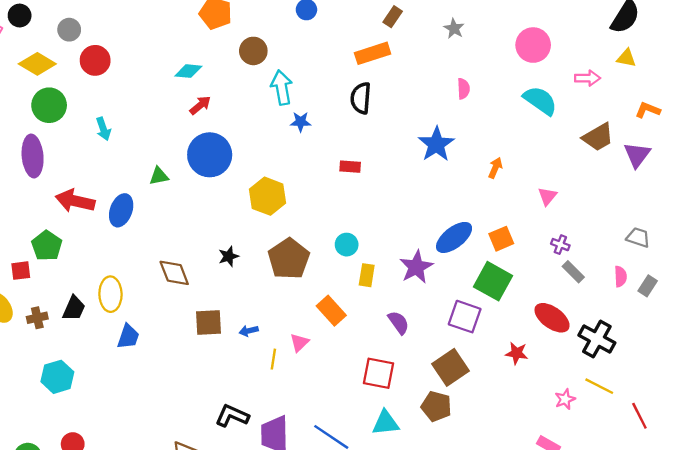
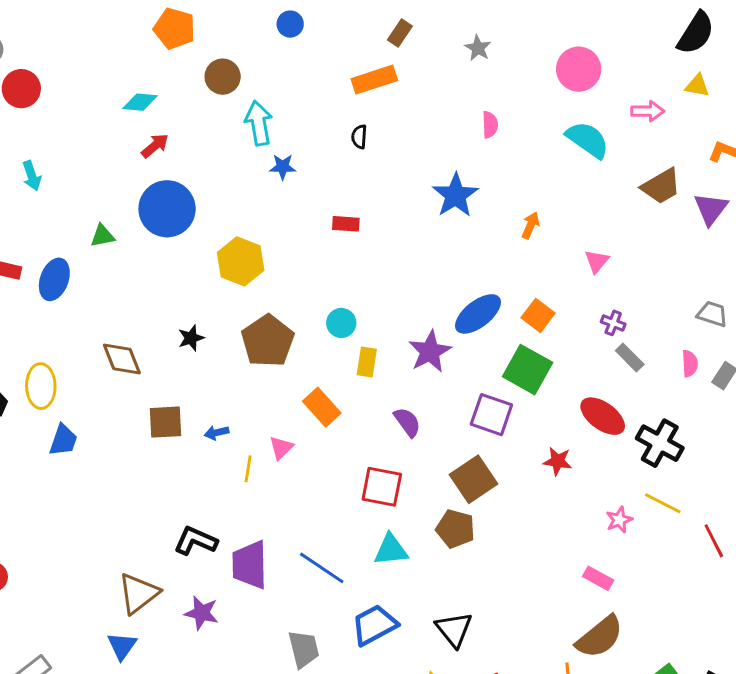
black semicircle: (361, 98) -> (359, 137), size x0.6
orange square: (501, 239) -> (538, 315), turned -30

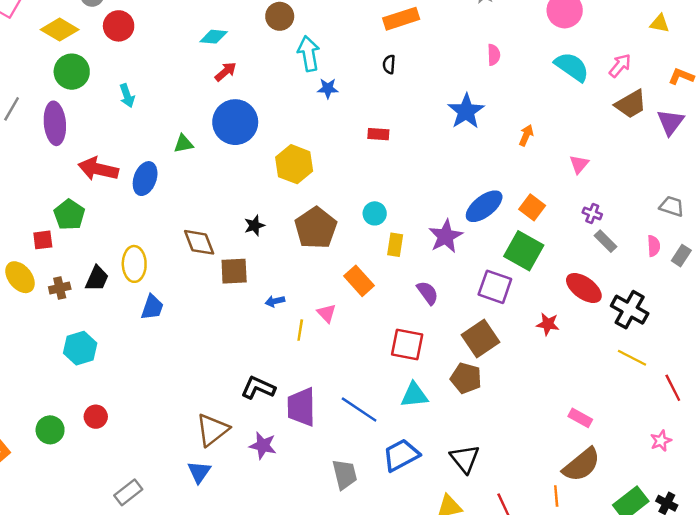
pink arrow: (648, 111) -> (620, 66), moved, turned -50
brown square: (166, 422) -> (234, 271), moved
pink triangle: (281, 448) -> (327, 313), turned -30
pink star: (619, 520) -> (661, 441), moved

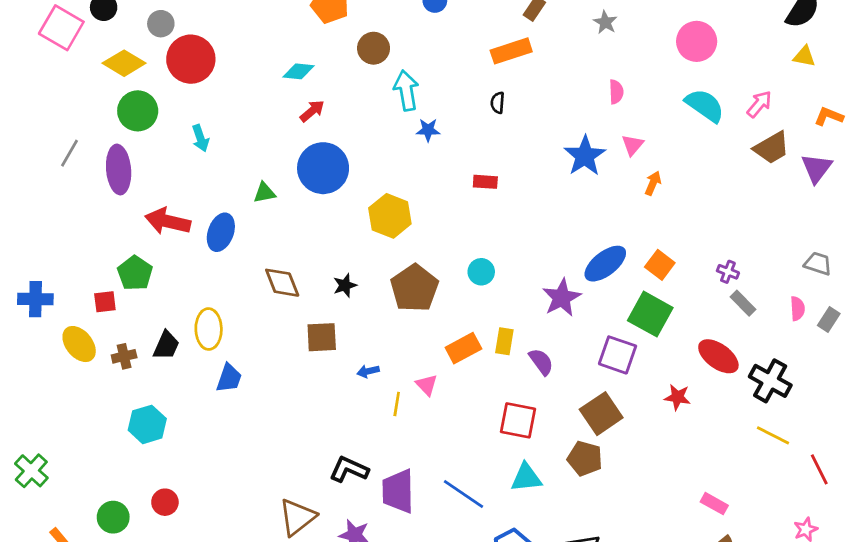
red circle: (119, 26) -> (191, 59), size x1.4
pink triangle: (579, 164) -> (633, 145), moved
brown diamond: (199, 242) -> (282, 283), moved
yellow rectangle: (395, 245) -> (504, 341), moved
orange rectangle: (359, 281) -> (463, 348), turned -76

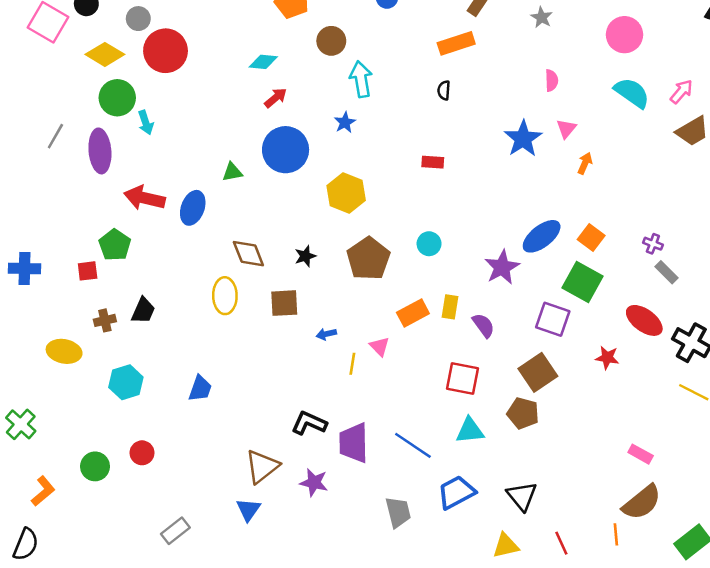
blue star: (428, 130) -> (345, 122), moved, turned -30
cyan arrow: (200, 138) -> (146, 122), moved
yellow ellipse: (209, 329) -> (225, 296), moved
yellow ellipse: (79, 344) -> (64, 351), moved, turned -40
blue trapezoid: (229, 378) -> (200, 388), moved

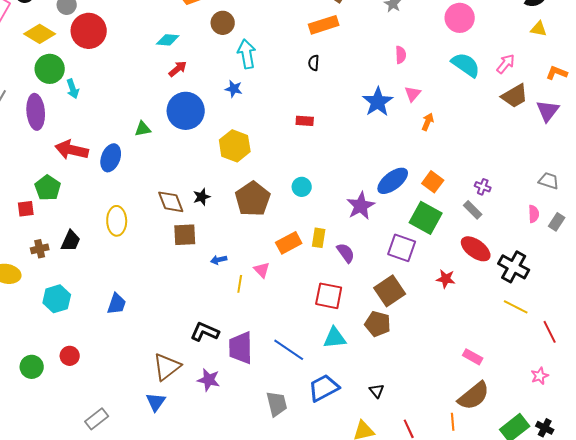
blue star: (345, 122) -> (234, 89), turned -30
brown diamond: (248, 254) -> (171, 202), moved
gray rectangle: (667, 272) -> (473, 210), moved
yellow ellipse: (225, 296) -> (117, 221), moved
black triangle: (522, 496) -> (377, 391), size x0.6

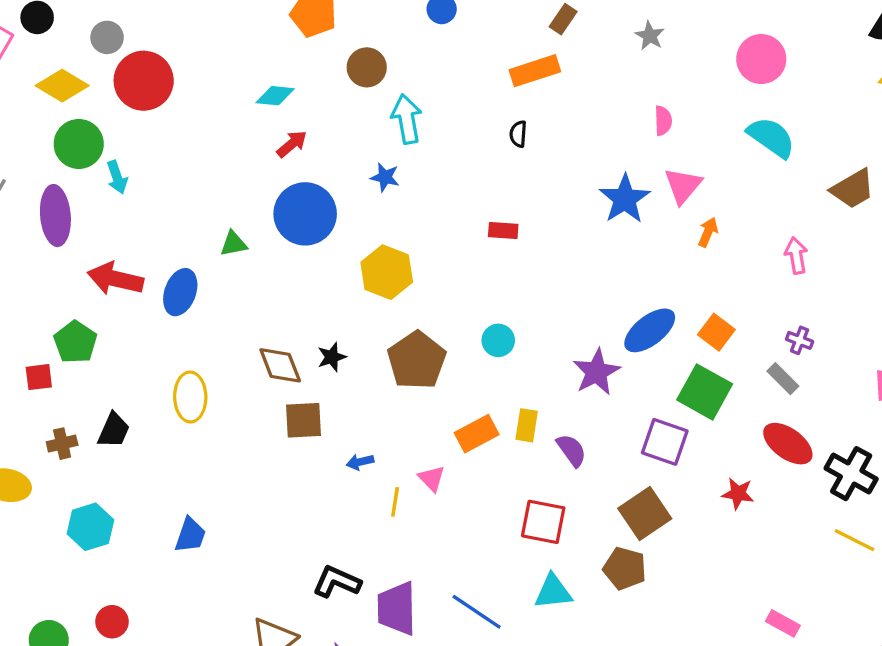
pink arrow: (506, 64) -> (796, 255), moved, turned -50
pink triangle: (413, 94) -> (683, 186), size x1.4

